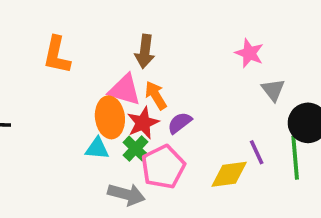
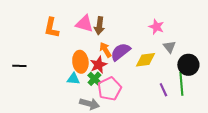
pink triangle: (125, 90) -> (84, 24), moved
purple semicircle: (180, 123) -> (120, 52), moved, size x1.5
purple line: (257, 152) -> (163, 90), moved
yellow diamond: (229, 174) -> (145, 60), moved

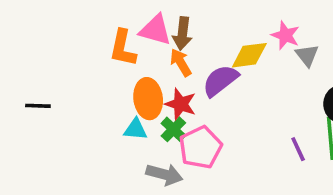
orange L-shape: (51, 28) -> (123, 48), moved
gray triangle: (169, 47) -> (307, 55), moved
orange arrow: (105, 50) -> (181, 62), moved
yellow diamond: (145, 60) -> (249, 55), moved
red star: (98, 65) -> (181, 104), turned -30

